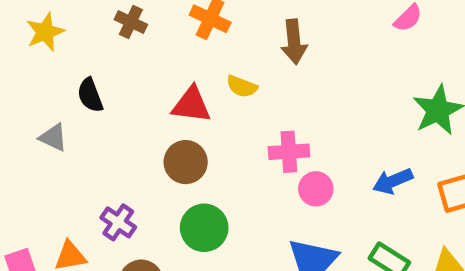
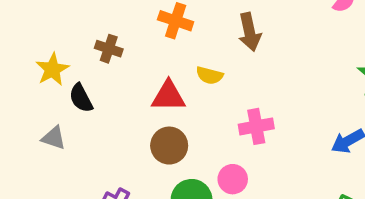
brown cross: (131, 22) -> (109, 49), moved
yellow star: (45, 32) -> (52, 69), moved
pink circle: (316, 189) -> (233, 179), moved

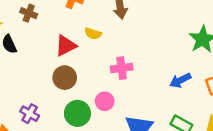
red triangle: (168, 96) -> (66, 46), turned -30

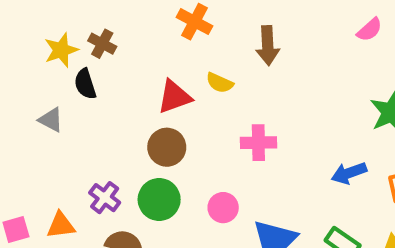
brown cross: (29, 13) -> (102, 44), moved
pink circle: (105, 101) -> (223, 208), moved
green circle: (77, 113) -> (159, 199), moved

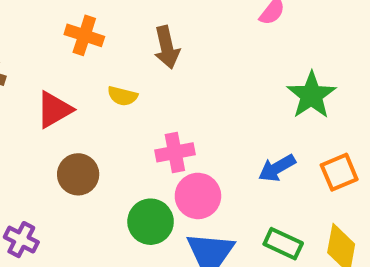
red triangle: (174, 97) -> (54, 110), moved
green circle: (159, 199) -> (151, 222), moved
pink circle: (223, 208) -> (198, 196), moved, size x1.4

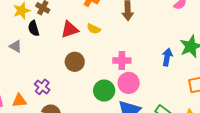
yellow semicircle: (122, 96) -> (94, 29), moved
blue arrow: (277, 168) -> (167, 57), moved, turned 120

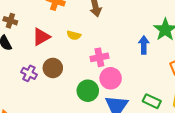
yellow semicircle: (94, 29) -> (74, 35), moved
purple cross: (42, 87) -> (29, 73), moved

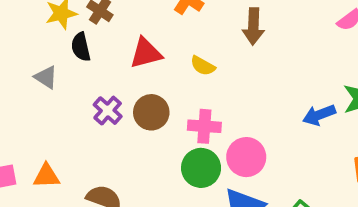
blue arrow: (144, 45) -> (319, 115), turned -126
pink cross: (99, 57) -> (204, 126), moved

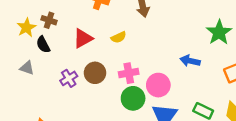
yellow semicircle: (203, 66) -> (119, 37), turned -40
purple cross: (108, 111) -> (69, 78), turned 30
blue arrow: (319, 115) -> (190, 61), moved, turned 48

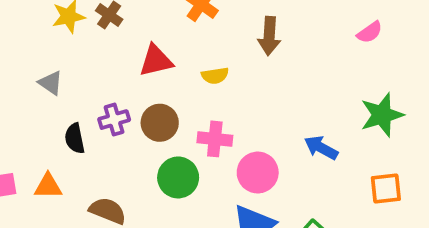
black semicircle: (43, 45) -> (75, 138), moved
green circle: (133, 98) -> (178, 177), moved

